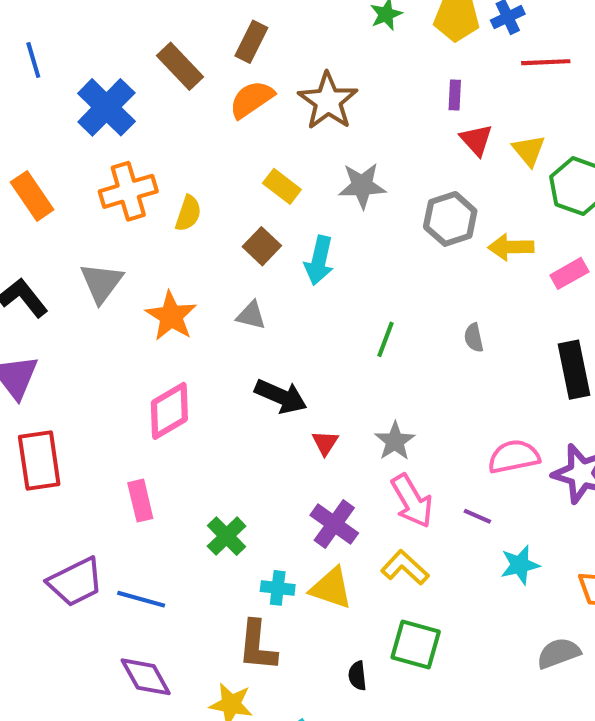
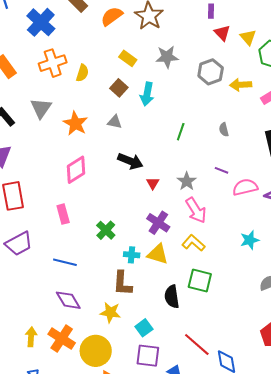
purple line: (477, 516) -> (222, 170), moved
purple trapezoid: (75, 582) -> (19, 244), moved
black semicircle: (357, 676) -> (172, 297), size x1.6

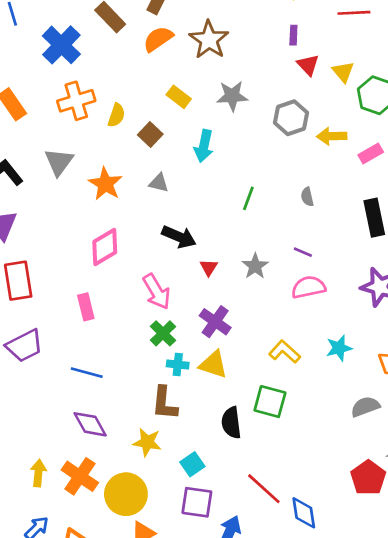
brown square: (119, 88) -> (150, 135), moved
pink semicircle: (245, 187) -> (308, 287), moved
pink arrow: (196, 210) -> (157, 292), moved
green cross: (106, 230) -> (163, 333), moved
yellow L-shape: (193, 243) -> (285, 352), moved

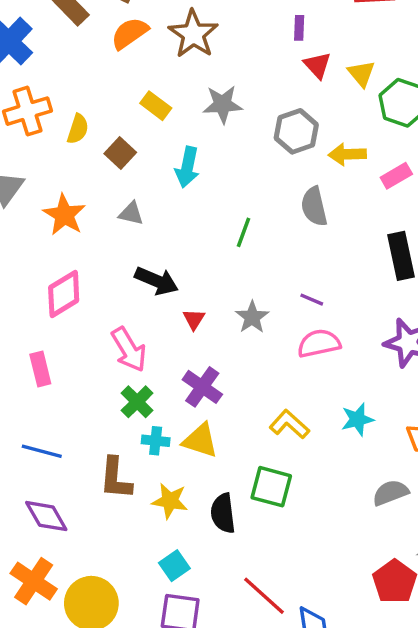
gray semicircle: (307, 197) -> (314, 206), moved, size x1.6
brown L-shape: (164, 403) -> (116, 478), moved
yellow star: (147, 442) -> (170, 501), moved

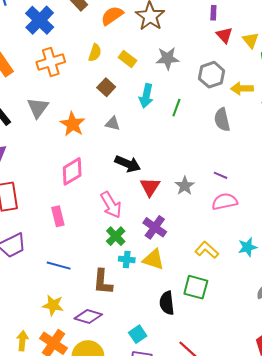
yellow semicircle: (78, 129) -> (95, 53), moved
green line: (243, 232) -> (176, 108), moved
red triangle: (194, 319) -> (150, 187), size x1.5
yellow star: (170, 501) -> (53, 305), moved
purple diamond: (46, 516) -> (88, 316), moved, turned -44

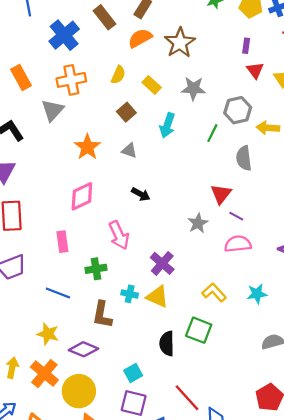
gray triangle: (38, 108) -> (53, 110), moved
green line: (176, 108) -> (212, 133), moved
black arrow: (128, 164) -> (141, 194), size x0.7
red triangle: (150, 187) -> (221, 194), moved
green cross: (116, 236) -> (96, 269), moved, turned 30

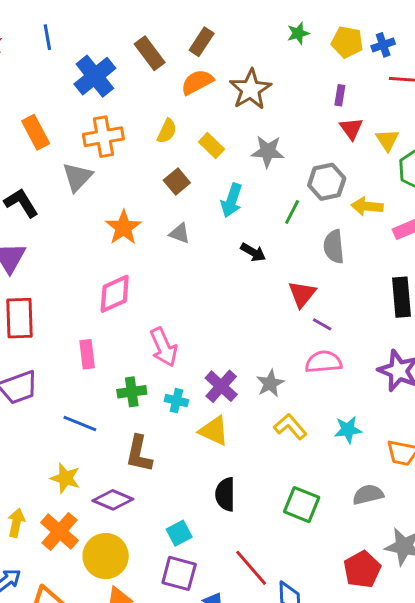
black arrow: (141, 194) -> (253, 252), moved
gray star: (198, 223) -> (270, 383), moved
cyan cross: (130, 294) -> (176, 401), moved
green square: (199, 330) -> (302, 505), moved

